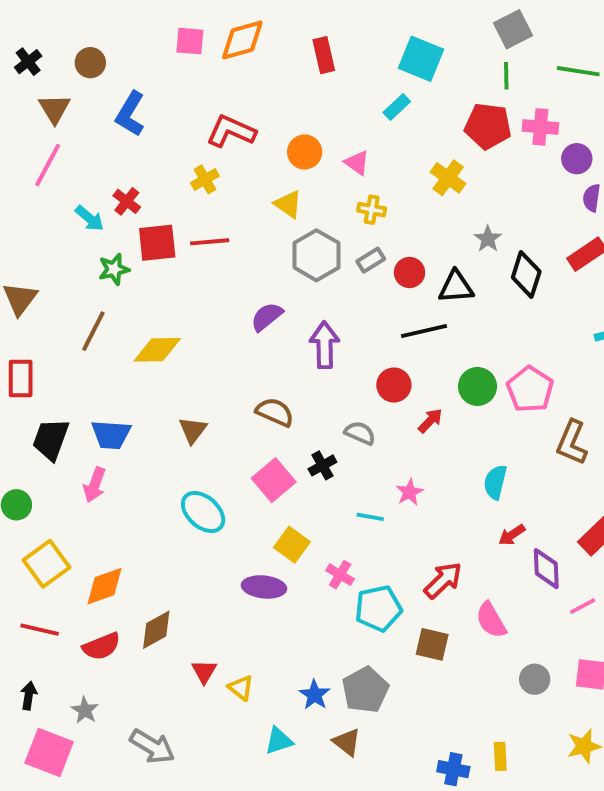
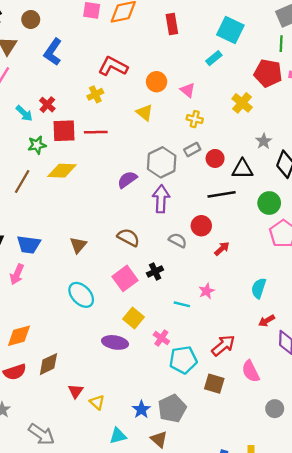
gray hexagon: (316, 255) -> (162, 162), moved
yellow diamond: (157, 350) -> (62, 171), moved
green circle: (478, 386) -> (269, 203), moved
gray semicircle: (360, 433) -> (178, 240), moved

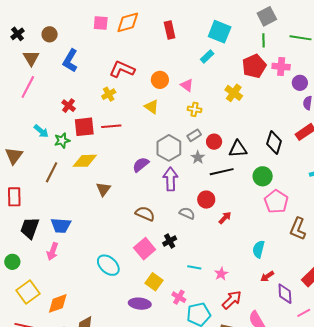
red pentagon: (268, 73) -> (254, 66), turned -30
cyan arrow: (24, 113) -> (41, 131), moved
gray star: (264, 141) -> (198, 157), moved
brown triangle: (78, 245) -> (103, 189), moved
pink star: (207, 291) -> (221, 274), moved

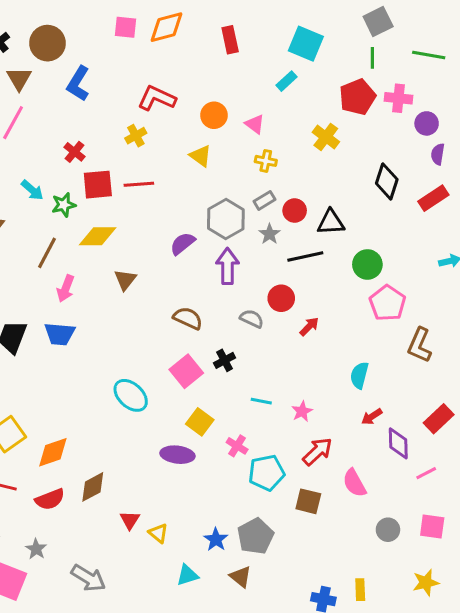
brown circle: (50, 34) -> (47, 43), size x1.5
black diamond: (274, 142) -> (387, 181), moved
pink arrow: (52, 251) -> (66, 288), moved

